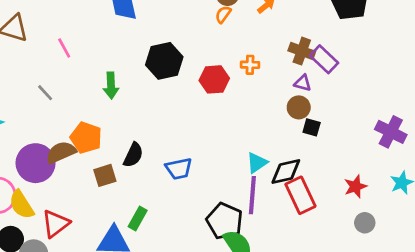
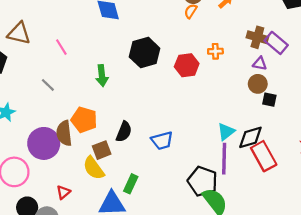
brown semicircle: (61, 152) -> (64, 133), turned -70
yellow semicircle: (21, 205) -> (94, 168), moved
red triangle: (56, 224) -> (63, 192), size x0.6

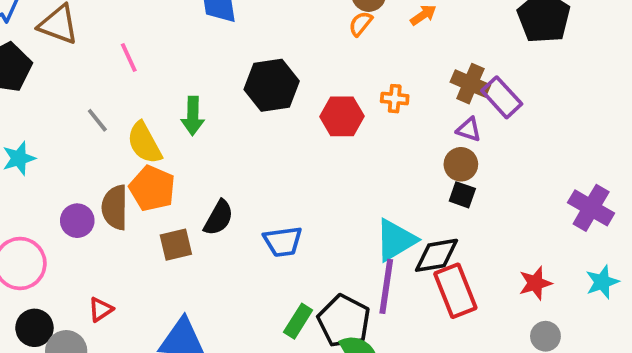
black square: (269, 100) -> (462, 195), moved
cyan triangle: (226, 132) -> (396, 240), size x1.4
purple circle: (44, 143) -> (77, 221), size x0.6
yellow semicircle: (94, 168) -> (144, 143), moved
green rectangle: (131, 184) -> (298, 321), moved

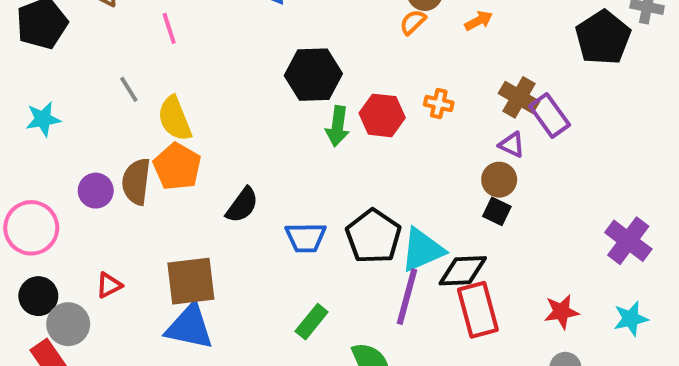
green arrow: (193, 116) -> (338, 126), moved
brown square: (176, 245) -> (191, 281), moved, size x1.5
black pentagon: (344, 321) -> (373, 236), moved

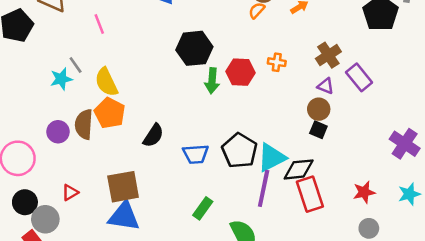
brown cross: (519, 97) -> (328, 55), turned 30
purple rectangle: (550, 115) -> (359, 77), moved
cyan star: (43, 119) -> (61, 79), moved

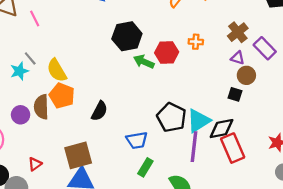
pink line: (99, 24) -> (35, 19), moved
green arrow: (212, 81) -> (144, 62), turned 114
brown circle: (319, 109) -> (246, 75), moved
blue trapezoid: (196, 154) -> (137, 140), moved

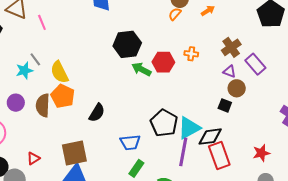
purple circle: (21, 115) -> (16, 103), moved

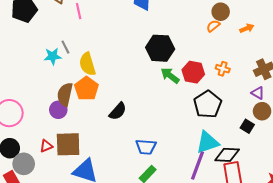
purple circle: (16, 103) -> (58, 110), moved
black pentagon: (164, 123) -> (208, 104), moved
brown square: (74, 153) -> (68, 144), moved

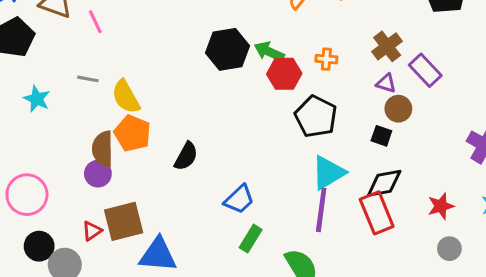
gray line: (65, 47) -> (88, 79), turned -40
cyan star: (53, 56) -> (37, 99), moved, turned -30
green arrow: (170, 76) -> (269, 52), moved
blue trapezoid: (146, 147) -> (239, 199), turned -35
black diamond: (227, 155) -> (384, 183), moved

